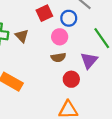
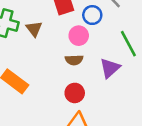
red circle: (71, 79) -> (75, 93), moved

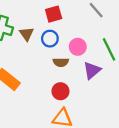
blue circle: (92, 15) -> (50, 39), moved
pink circle: (79, 36) -> (78, 47), moved

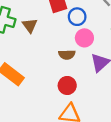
blue circle: (50, 39) -> (77, 17), moved

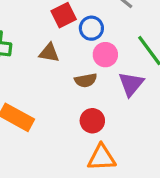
brown triangle: (30, 25) -> (49, 53), moved, turned -35

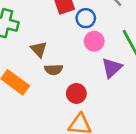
brown triangle: (49, 53) -> (39, 49), moved, turned 30
brown semicircle: (86, 80) -> (54, 70), moved

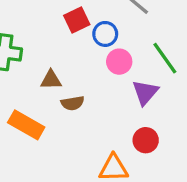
brown triangle: (39, 49) -> (51, 80), turned -42
red circle: (76, 93) -> (146, 140), moved

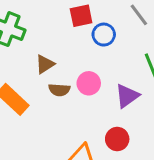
pink circle: (119, 62) -> (89, 83), moved
brown triangle: (51, 80) -> (45, 64), turned -45

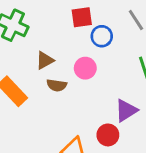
pink circle: (89, 83) -> (85, 68), moved
purple triangle: (127, 96) -> (126, 110), moved

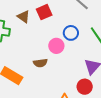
blue circle: (102, 36) -> (71, 33), moved
brown triangle: (45, 60) -> (24, 17), moved, turned -40

